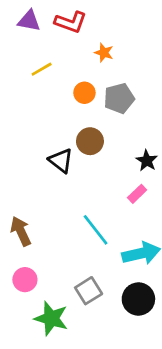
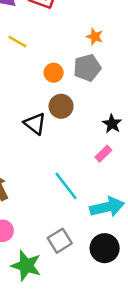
orange star: (104, 53) -> (95, 37), moved
yellow line: (42, 69) -> (17, 42), turned 60
orange circle: (84, 93) -> (54, 73), moved

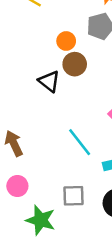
orange circle: (54, 73) -> (66, 41), moved
gray square: (60, 241) -> (73, 196), turned 30

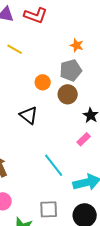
brown circle: (75, 64) -> (68, 94), moved

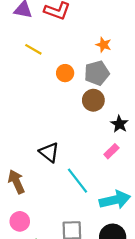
orange circle: (43, 82) -> (65, 73), moved
black triangle: (29, 115) -> (49, 152), moved

